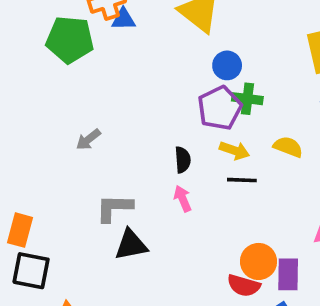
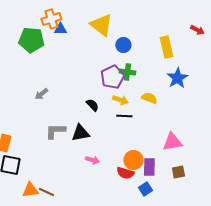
blue circle: (227, 65) -> (123, 45), moved
black semicircle: (183, 160) -> (92, 105), turned -40
pink arrow: (183, 199) -> (92, 160), moved, turned 128
black triangle: (131, 245) -> (80, 133), moved

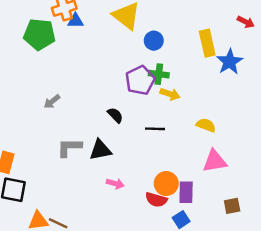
blue star: (177, 78) -> (230, 62), moved
yellow semicircle: (149, 98) -> (206, 125), moved
yellow arrow: (120, 100) -> (170, 94), moved
brown square: (178, 172) -> (232, 206), moved

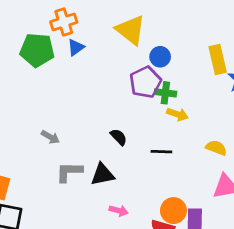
blue triangle: (75, 21) -> (76, 47), moved, turned -35
purple pentagon: (140, 80) -> (145, 82), moved
gray arrow: (52, 102) -> (50, 137), moved, turned -112

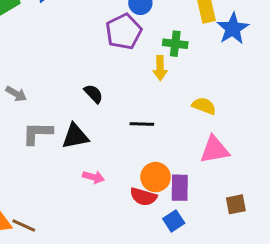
green cross: (165, 93) -> (175, 44), moved
yellow arrow: (177, 114) -> (160, 68), turned 70
black line: (161, 152) -> (142, 124), moved

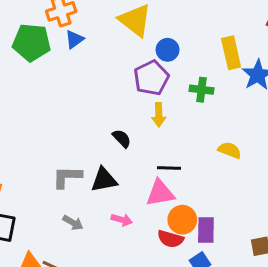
yellow arrow: (160, 68) -> (159, 115), moved
gray arrow: (16, 94) -> (73, 223), moved
pink triangle: (215, 150) -> (160, 193), moved

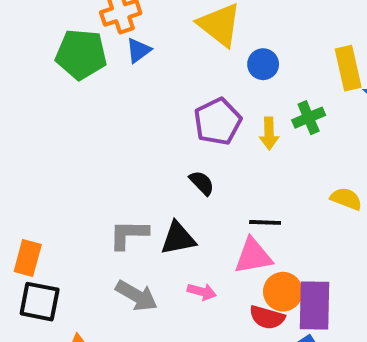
purple pentagon: (151, 78) -> (218, 122), moved
green cross: (202, 90) -> (309, 118), turned -30
yellow arrow: (159, 115) -> (269, 133), moved
gray arrow: (73, 223) -> (136, 296), size x1.5
purple rectangle: (206, 230) -> (315, 306), size x1.4

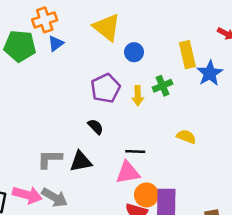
pink arrow: (202, 292) -> (27, 195), moved, size x1.6

